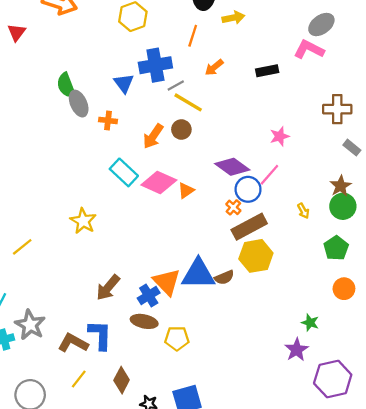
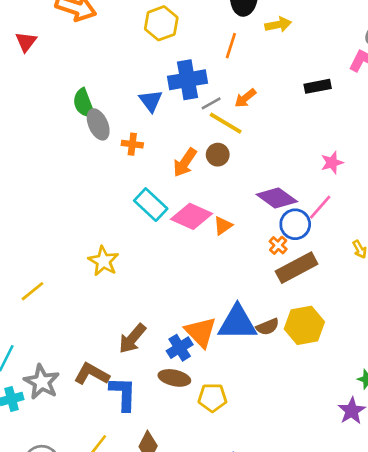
orange arrow: (214, 67) -> (245, 98), moved
yellow hexagon: (256, 256) -> (304, 325), moved
brown L-shape: (73, 343) -> (92, 374), moved

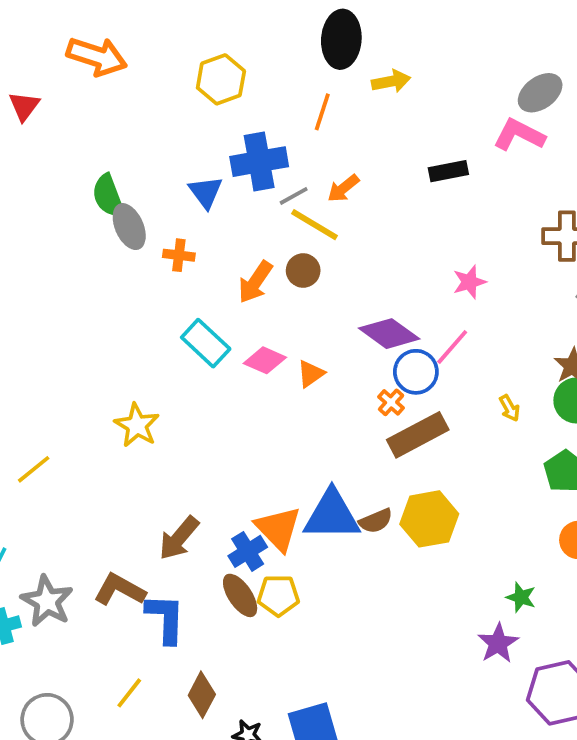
pink diamond: (191, 216) -> (265, 360), size x0.7
brown ellipse: (174, 378) -> (240, 595), turned 44
yellow pentagon: (212, 398) -> (278, 595), moved

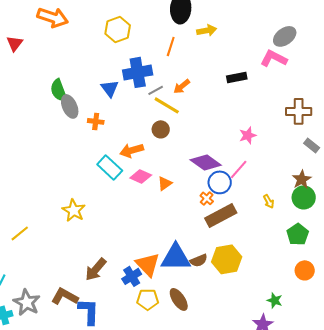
orange arrow: (255, 282) -> (132, 150), moved, turned 40
brown ellipse: (240, 595) -> (179, 299), moved

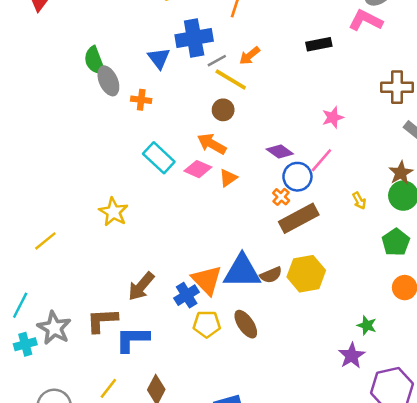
orange arrow: (132, 150) -> (212, 144), moved, turned 45
purple diamond: (206, 162) -> (280, 151), size x0.7
brown L-shape: (65, 296) -> (102, 320), turned -32
blue L-shape: (89, 311) -> (132, 339), turned -92

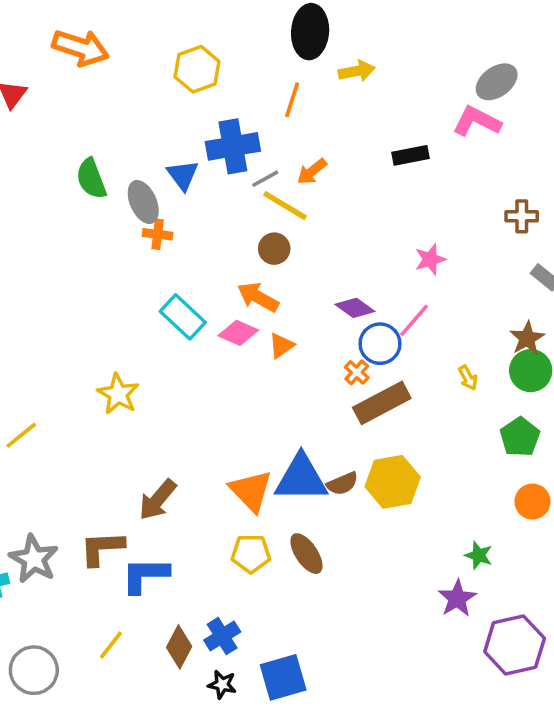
gray ellipse: (108, 81) -> (143, 202), moved
brown cross: (397, 87) -> (522, 216), size x0.7
blue cross: (187, 295) -> (222, 636), moved

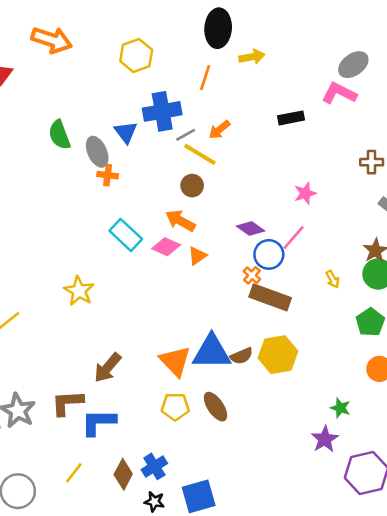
brown rectangle: (382, 403) -> (270, 297), turned 48

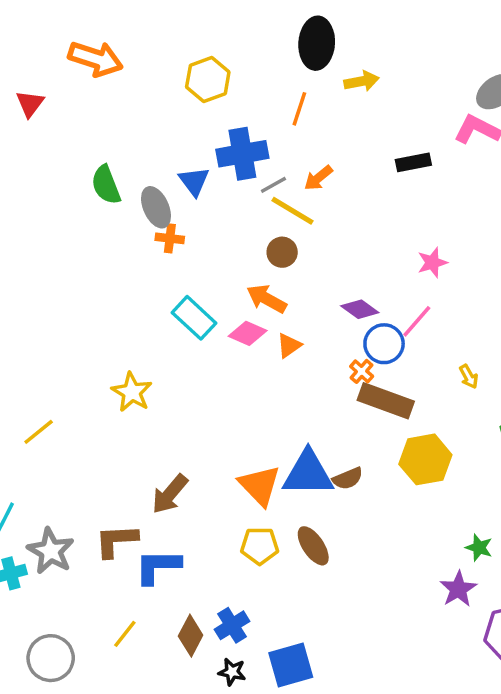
yellow hexagon: (278, 355) -> (425, 459), moved

